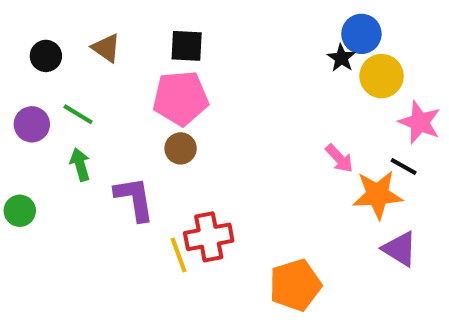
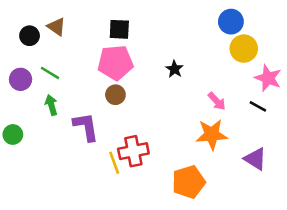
brown triangle: (106, 48) -> (56, 27), moved
black star: (341, 58) -> (174, 69), moved
orange star: (378, 195) -> (212, 135), moved

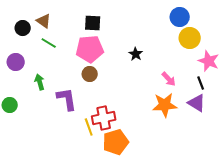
green line: (50, 73) -> (49, 43), moved
black line: (258, 106) -> (201, 83), turned 40
purple triangle: (255, 159) -> (197, 103), moved
orange pentagon: (189, 182) -> (116, 142), moved

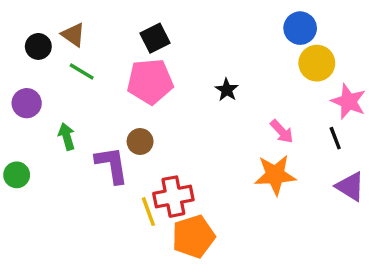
black square: (93, 23) -> (155, 38), turned -30
brown circle: (90, 74) -> (140, 142), moved
purple triangle: (197, 103) -> (350, 187), moved

